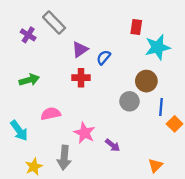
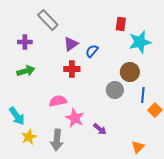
purple cross: (28, 35) -> (25, 42), moved, turned -32
pink semicircle: (51, 114) -> (58, 101), moved
yellow star: (34, 167) -> (29, 137), moved

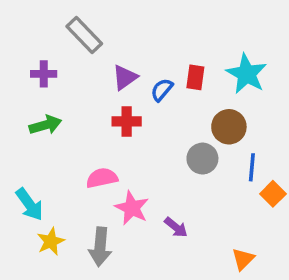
red rectangle: (121, 24) -> (195, 77), moved
cyan star: (140, 42) -> (247, 74), turned -30

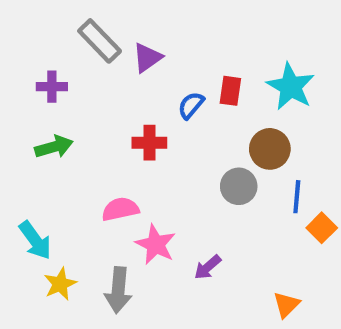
purple triangle: (125, 77) -> (147, 58), moved
purple arrow: (176, 227) -> (208, 267), turned 100

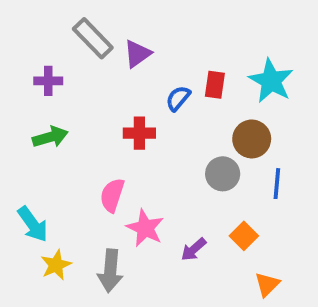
pink semicircle: (120, 209) -> (112, 195), turned -60
orange square: (322, 228) -> (244, 236), moved

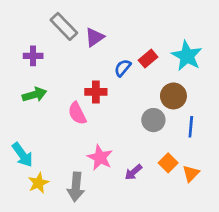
red rectangle: (215, 85) -> (148, 59), turned 42
pink semicircle: (112, 195) -> (77, 113), moved, turned -45
orange triangle: (267, 284) -> (191, 174), moved

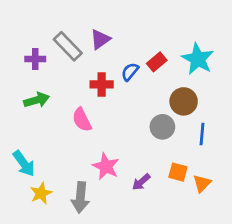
gray rectangle: (64, 26) -> (68, 46), moved
red cross: (96, 92) -> (102, 84), moved
orange square: (168, 163) -> (178, 172), turned -30

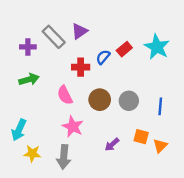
brown circle: (184, 101) -> (100, 100), moved
cyan arrow: (24, 164) -> (19, 130), turned 60
pink star: (106, 166) -> (73, 127), moved
yellow star: (41, 193) -> (32, 154), turned 30

